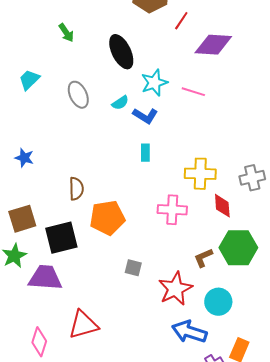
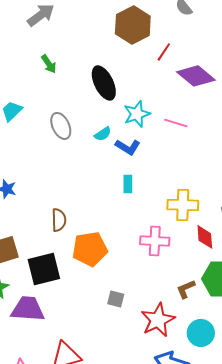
purple diamond: (213, 45) -> (196, 76), turned 36

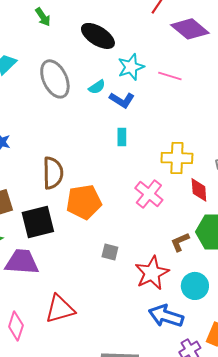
black ellipse: (104, 83) -> (98, 36), turned -32
gray ellipse: (61, 126) -> (55, 79), size x1.4
brown semicircle: (59, 220) -> (53, 173), size x1.4
pink cross: (155, 241) -> (149, 194), turned 36

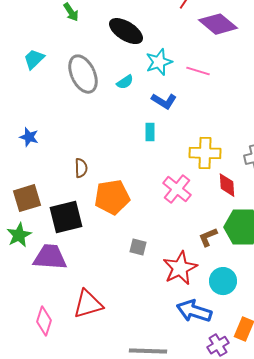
blue L-shape: (122, 100) -> (164, 101), moved
brown semicircle: (53, 173) -> (81, 168), size x0.6

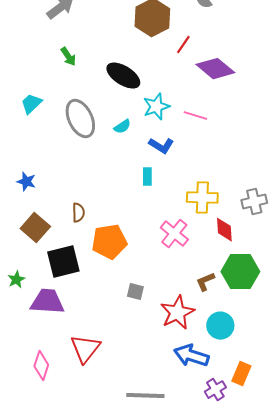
brown square: (27, 198) -> (35, 228), moved, turned -32
green star: (19, 235) -> (16, 280), size x0.7
red triangle: (88, 304) -> (85, 349), turned -36

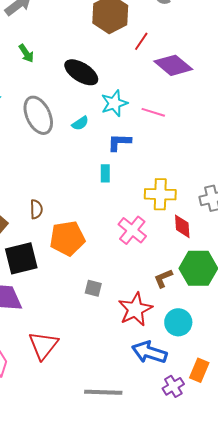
blue L-shape: (161, 146) -> (119, 142), turned 150

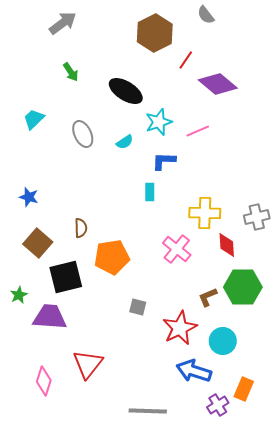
pink line: (153, 112) -> (198, 131), turned -40
gray ellipse: (38, 115) -> (83, 134), size x0.7

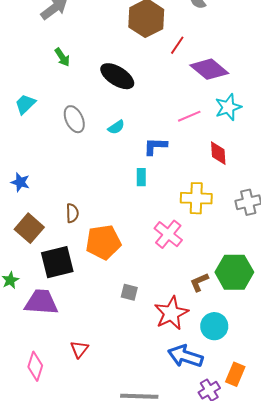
cyan star: (159, 122) -> (228, 107), moved
red diamond: (227, 245) -> (218, 153), moved
red triangle: (88, 364) -> (79, 349), size x0.6

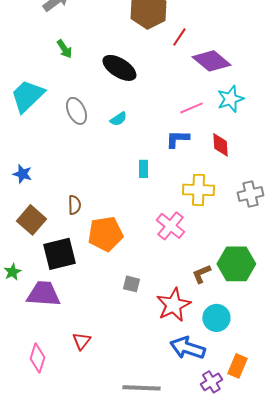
cyan trapezoid: (25, 104) -> (27, 96), size x1.6
blue L-shape: (155, 146) -> (177, 139), moved

